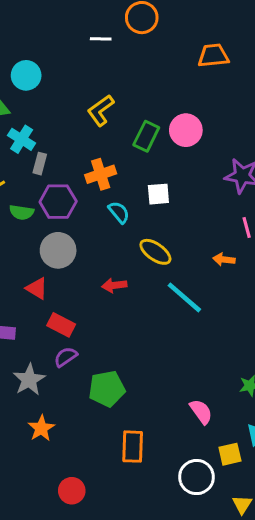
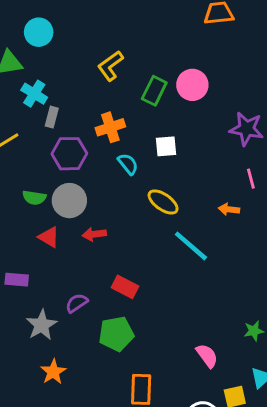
green semicircle: (22, 212) -> (34, 198), moved
red arrow: (114, 285) -> (94, 234), moved
red rectangle: (61, 325) -> (125, 287), moved

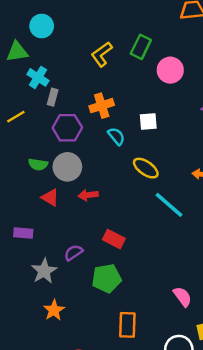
green rectangle: (154, 91) -> (141, 47), moved

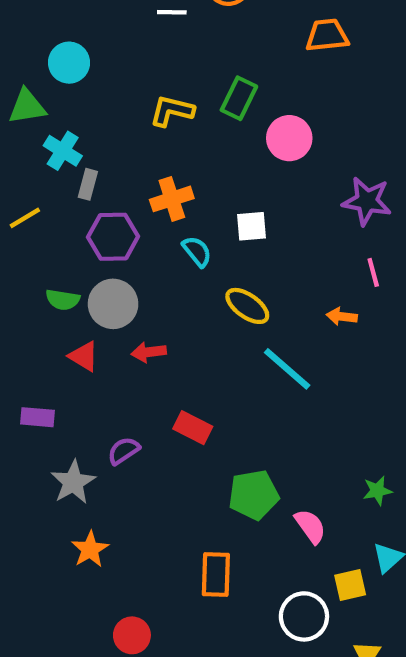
yellow L-shape: (102, 54) -> (172, 111), turned 50
green pentagon: (107, 278) -> (254, 495), moved

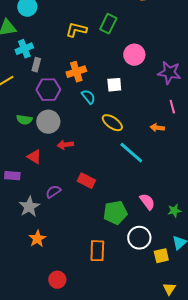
pink circle: (289, 138) -> (134, 55), moved
cyan cross: (63, 151) -> (24, 49), turned 36
red triangle: (84, 356) -> (34, 157), moved
pink semicircle: (310, 526) -> (147, 202), moved
white circle: (304, 616) -> (139, 238), moved

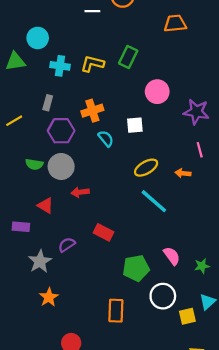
cyan cross: (24, 49) -> (60, 66), moved, turned 30
yellow ellipse: (112, 123) -> (146, 168), moved, turned -65

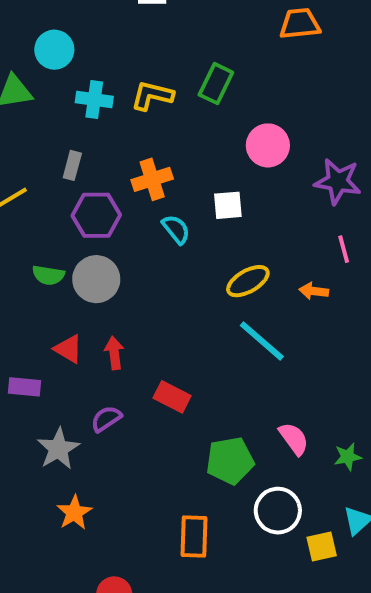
red arrow: (80, 192) -> (114, 353), moved, turned 90

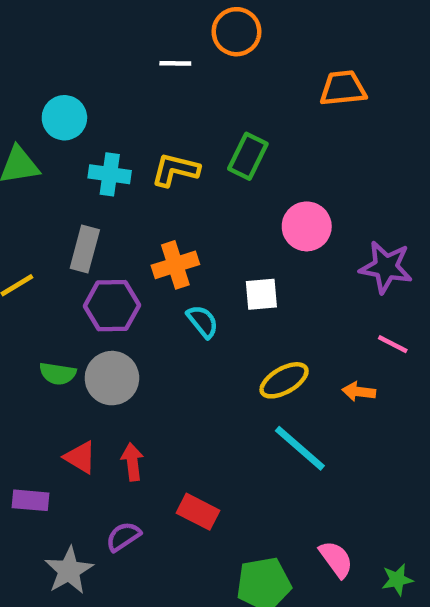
gray rectangle: (72, 165) -> (85, 249), size x1.4
pink line: (344, 249) -> (393, 344), turned -48

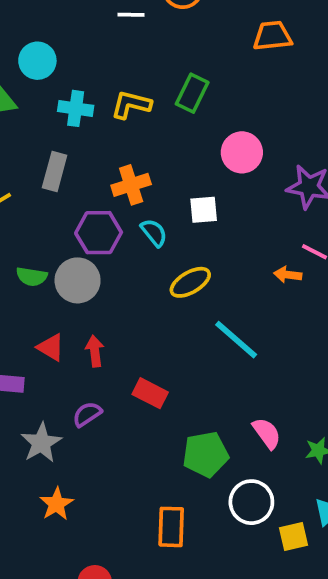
purple hexagon: (112, 306) -> (99, 233), moved
yellow ellipse: (284, 380) -> (190, 282), moved
orange arrow: (359, 392) -> (288, 275), moved

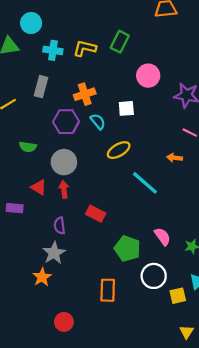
orange arrow: (288, 275) -> (174, 158), moved
gray circle: (78, 280) -> (64, 162), moved
purple semicircle: (87, 414) -> (60, 226), turned -63
gray star: (41, 443) -> (54, 253), moved
green pentagon: (206, 454) -> (127, 249), turned 30

